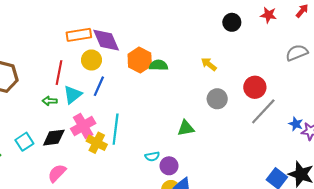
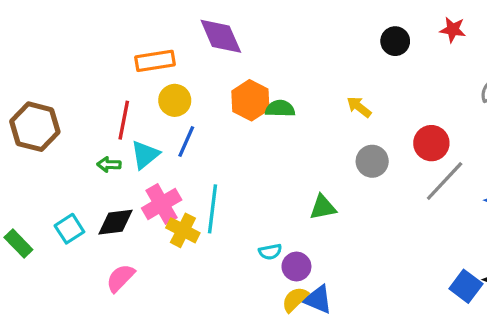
purple diamond: (106, 40) -> (221, 36), moved

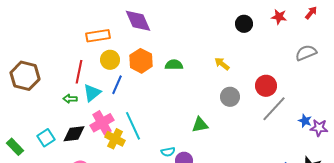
orange hexagon: (250, 100) -> (141, 61), moved
cyan line: (213, 209) -> (133, 126), turned -32

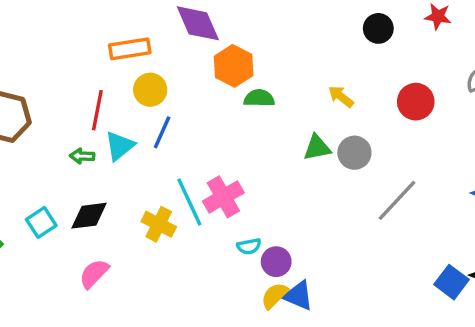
orange hexagon: (141, 61) -> (234, 66), moved
red circle: (266, 86) -> (416, 102), moved
gray line: (274, 109) -> (397, 200), moved
pink cross: (102, 123) -> (223, 197), moved
green triangle: (200, 125) -> (317, 148), moved

